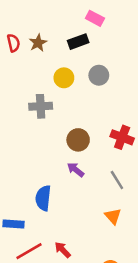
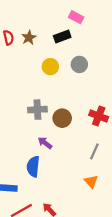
gray cross: (41, 106) -> (37, 110), moved
purple arrow: (76, 170) -> (45, 143), moved
gray line: (117, 180) -> (94, 151), turned 56

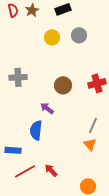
gray cross: (37, 110) -> (18, 77), moved
red cross: (99, 116) -> (97, 83), turned -36
gray line: (94, 151) -> (93, 125), moved

